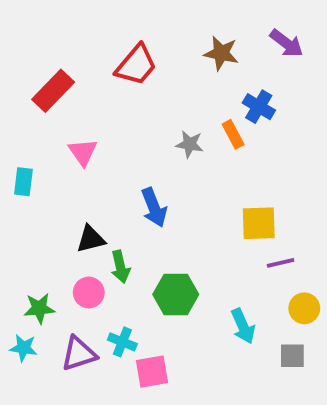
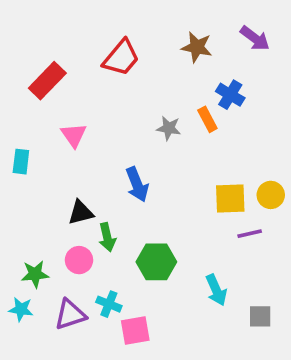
yellow circle: (304, 308) -> (271, 195), moved

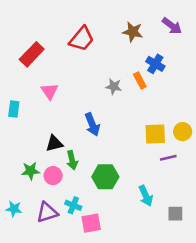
green star: (35, 274) -> (30, 171), moved

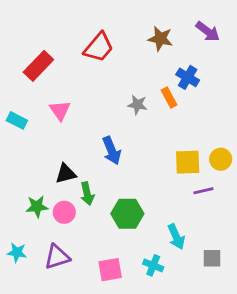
cyan rectangle: (14, 109) -> (17, 120), moved, turned -70
cyan cross: (73, 205) -> (153, 265), moved

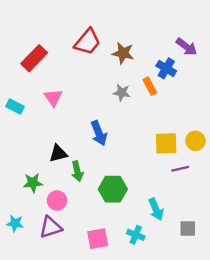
purple arrow: (208, 31) -> (187, 47), moved
brown star: (160, 39) -> (123, 53), moved
pink circle: (64, 212) -> (57, 200), moved

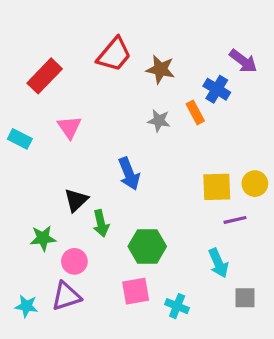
black triangle: (58, 153) -> (76, 200), turned -30
cyan arrow: (156, 209) -> (218, 263), moved
cyan star: (15, 223) -> (26, 306), moved
pink square: (98, 239) -> (136, 291), moved

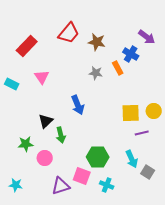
green hexagon: (147, 246) -> (98, 157), moved
pink square: (136, 291) -> (82, 176), turned 30
purple triangle: (66, 296) -> (61, 186), moved
gray square: (245, 298) -> (148, 172), moved, turned 32

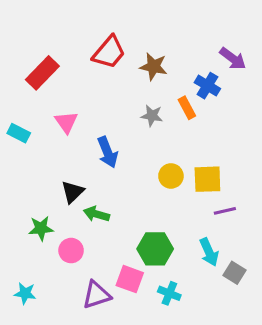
blue arrow: (78, 105) -> (108, 152), moved
yellow circle: (154, 111) -> (171, 176), moved
green arrow: (61, 135) -> (96, 214), turned 119

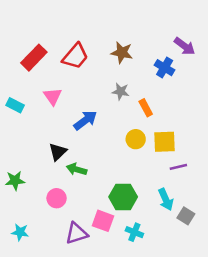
red trapezoid: (109, 52) -> (75, 56), moved
orange rectangle: (187, 108) -> (146, 108), moved
blue arrow: (108, 152) -> (85, 120), turned -105
green star: (41, 228) -> (15, 181), moved

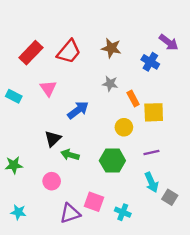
yellow square: (165, 142) -> (154, 112), moved
purple line: (178, 167) -> (151, 152), moved
green hexagon: (123, 197) -> (112, 161), moved

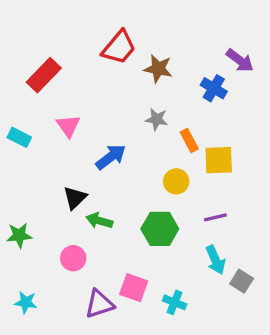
red trapezoid: (69, 52) -> (119, 47), moved

